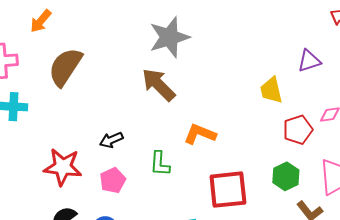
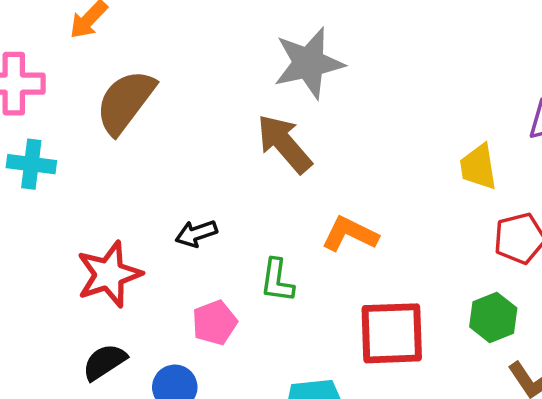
red star: (63, 167) -> (109, 274), turned -30
pink pentagon: (113, 180) -> (214, 323), moved

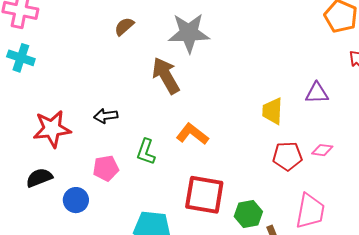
brown semicircle: (125, 102) -> (124, 26), moved, size x0.5
green hexagon: (493, 317) -> (248, 214), moved

